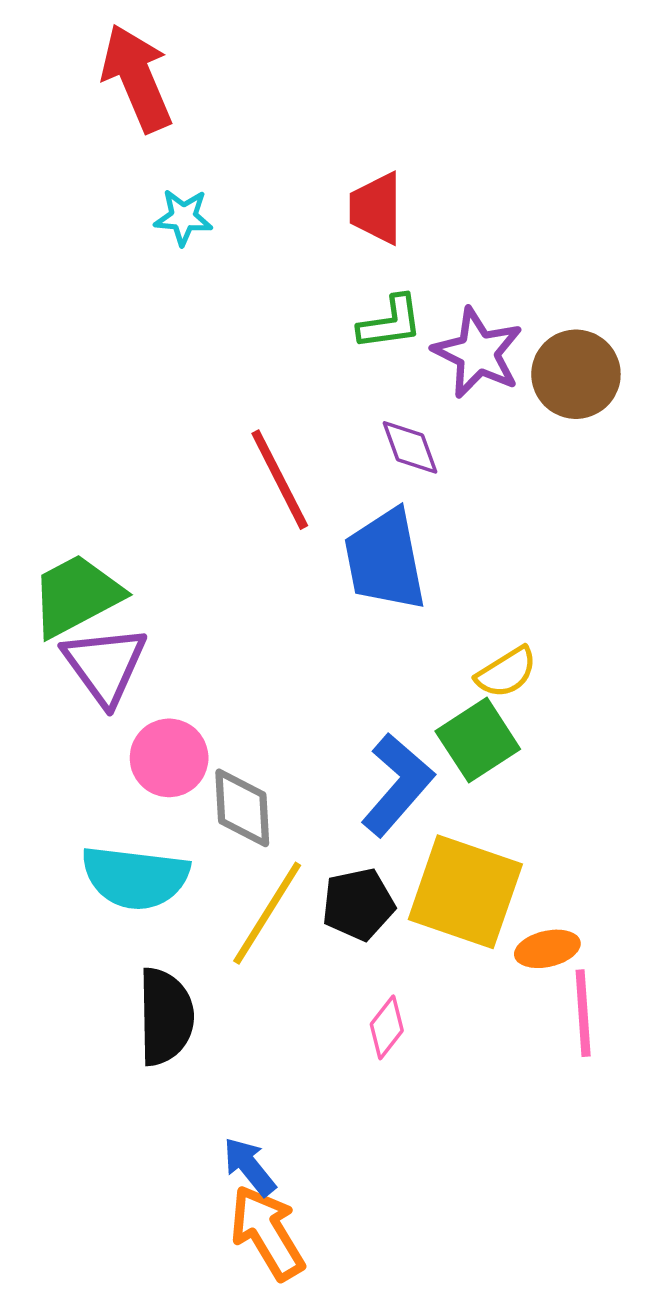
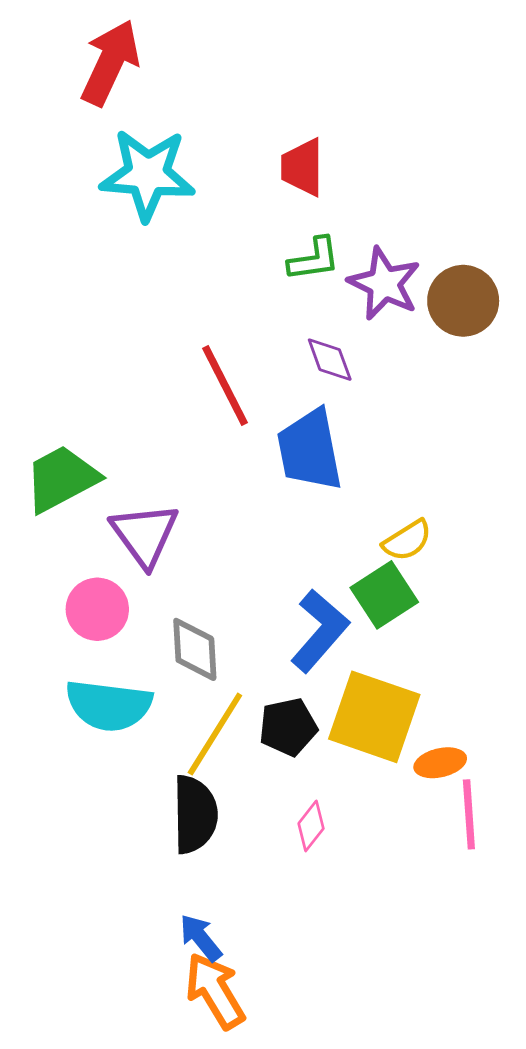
red arrow: (137, 78) -> (110, 63), turned 48
cyan star: (183, 217) -> (148, 175), size x2.0
purple triangle: (105, 665) -> (145, 535), moved
pink circle: (169, 758) -> (97, 609), moved
black semicircle: (166, 1017) -> (195, 814), moved

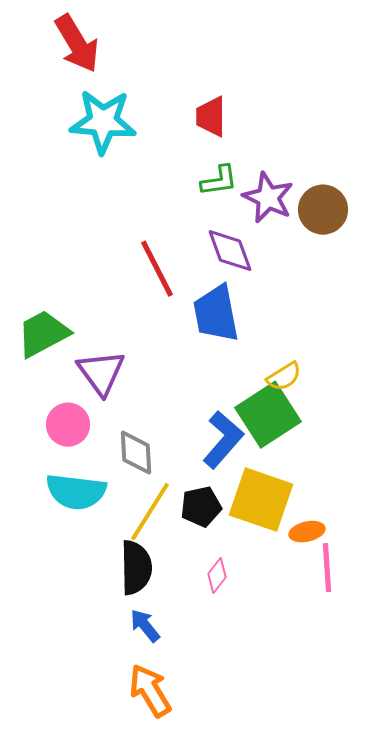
red arrow: (110, 63) -> (77, 44), turned 124
purple diamond: (330, 360) -> (230, 251), size x1.4
green square: (384, 595) -> (268, 415), size x1.4
blue arrow: (201, 938) -> (145, 626), moved

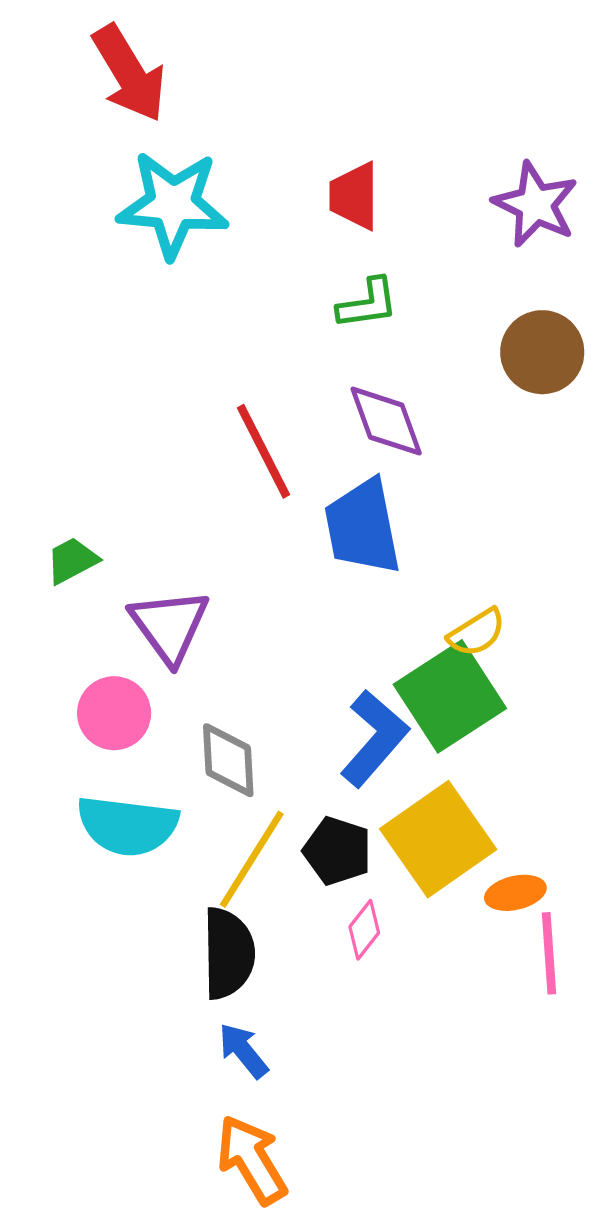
purple star: (268, 198) -> (536, 204), moved
green trapezoid: (43, 334) -> (72, 560), size x0.6
yellow square: (261, 500) -> (438, 839), turned 36
black pentagon: (201, 507) -> (337, 851), turned 30
pink diamond: (217, 576) -> (364, 930), moved

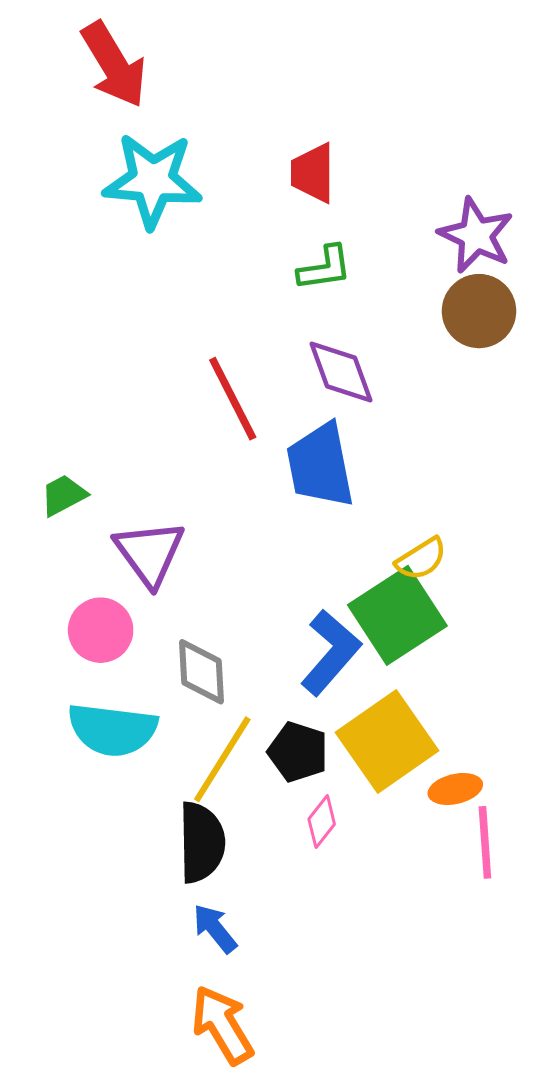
purple star: (536, 204) -> (476, 235), moved

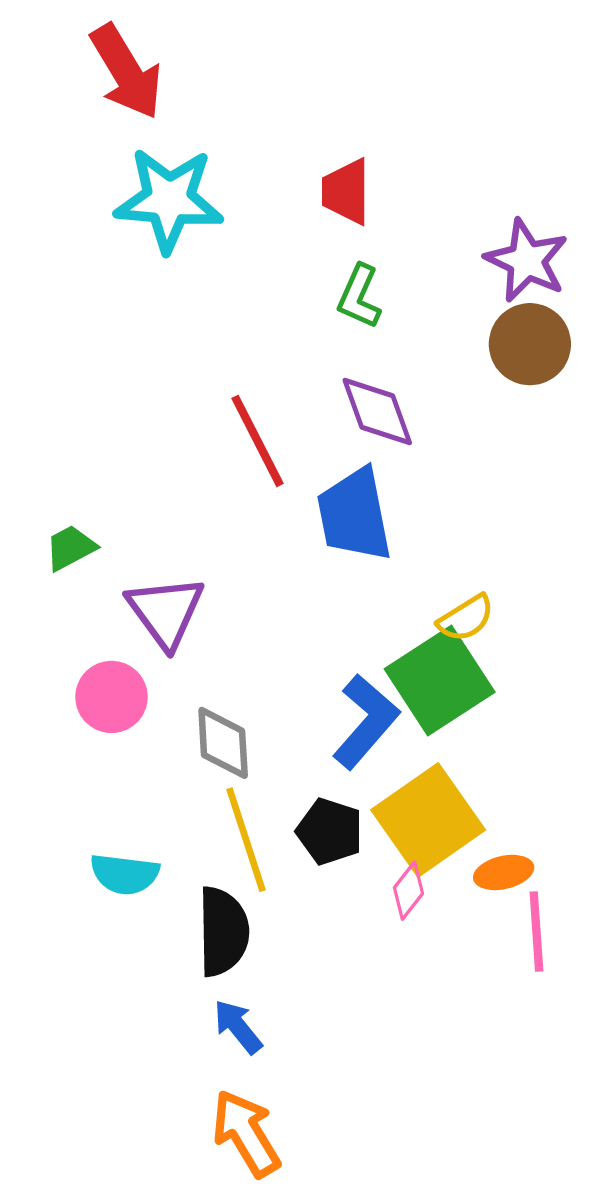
green L-shape: (325, 268) -> (359, 297), turned 122
cyan semicircle: (112, 730) -> (125, 874), moved, size x0.7
yellow line: (222, 759) -> (246, 840), turned -50
pink diamond: (322, 822) -> (408, 891), moved

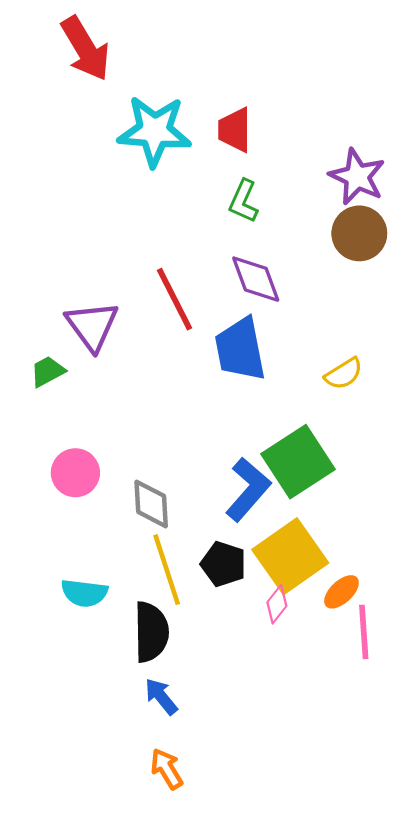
cyan star: (169, 200) -> (154, 131), moved
purple triangle: (166, 612) -> (92, 326), moved
yellow semicircle: (466, 618) -> (344, 374), moved
orange ellipse: (504, 872) -> (341, 592), turned -30
orange arrow: (246, 1133) -> (167, 769), size x0.7

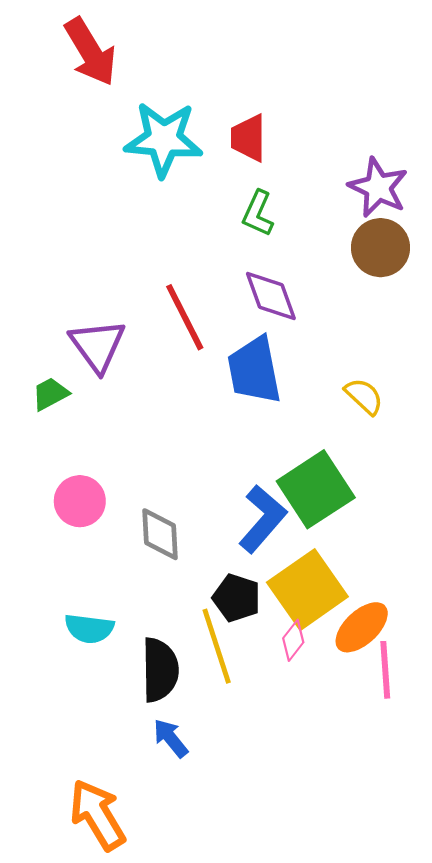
yellow semicircle: (344, 374) -> (364, 396), turned -105
yellow line: (167, 570) -> (217, 646), moved
orange ellipse: (341, 592) -> (362, 627), size x1.4
orange arrow: (167, 769) -> (97, 815), moved, size x1.6

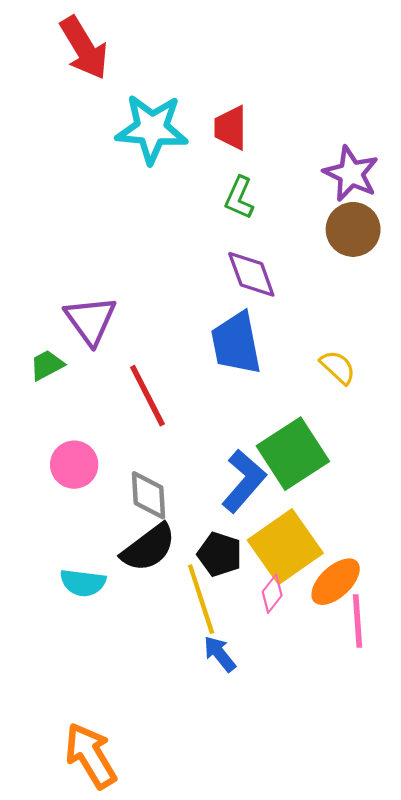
red line: (185, 317) -> (147, 396), moved
black semicircle: (160, 670) -> (149, 548), moved, turned 54
blue arrow: (171, 738) -> (220, 654), moved

